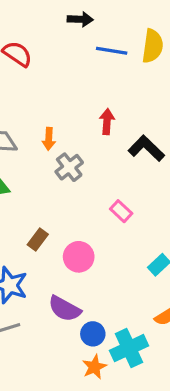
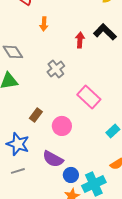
orange arrow: (49, 139) -> (44, 24), moved
black L-shape: (146, 148) -> (105, 32), moved
pink rectangle: (121, 211) -> (89, 97), size x1.6

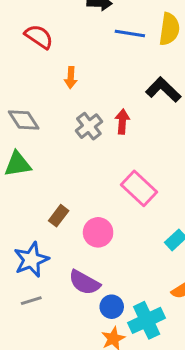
red arrow: (80, 40) -> (122, 122), moved
gray cross: (56, 69) -> (89, 126), moved
blue star: (18, 144) -> (31, 260), turned 30

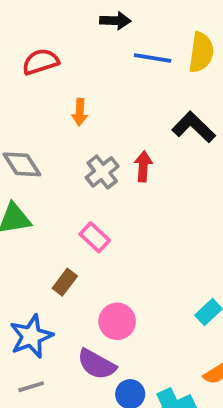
red semicircle: (39, 37) -> (41, 62), turned -52
pink rectangle: (139, 188) -> (95, 237), moved, size x0.7
pink circle: (98, 232) -> (117, 321), moved

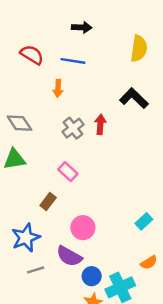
blue line: (153, 58) -> (73, 61), moved
red semicircle: (41, 62) -> (32, 55), turned 50
gray line: (31, 387) -> (36, 270), moved

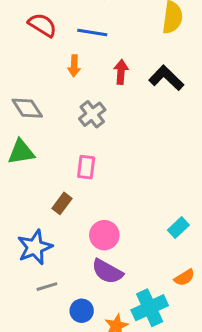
red arrow: (100, 124) -> (121, 72), moved
pink rectangle: (68, 172) -> (86, 167), turned 54
purple semicircle: (69, 256) -> (107, 271), moved
blue circle: (92, 276) -> (82, 311), moved

